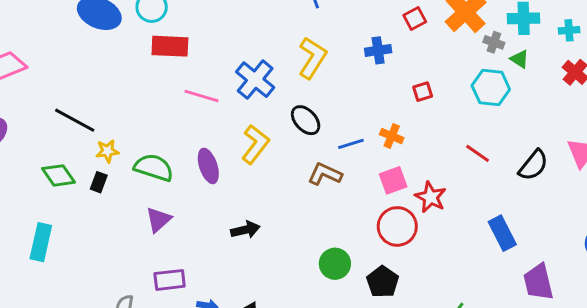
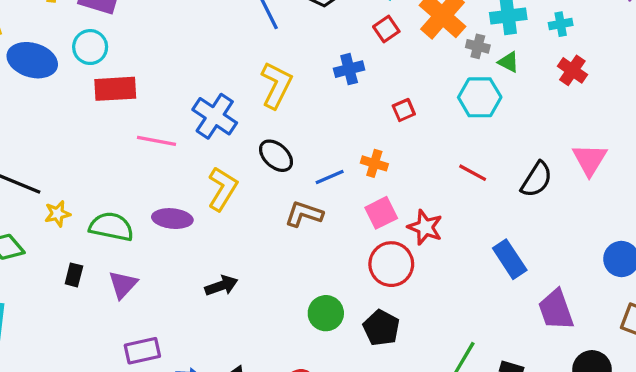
purple ellipse: (208, 166) -> (172, 219), turned -60
black rectangle: (99, 182) -> (74, 275), moved

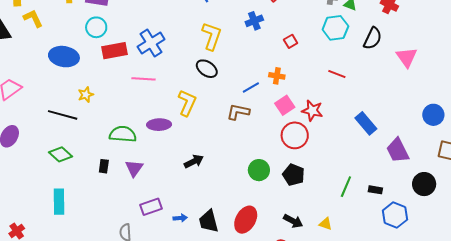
blue ellipse: (32, 60) -> (64, 57), moved
blue cross: (215, 116) -> (151, 43), moved, turned 32
black ellipse: (276, 156) -> (207, 69), moved
black semicircle: (537, 179) -> (373, 38), moved
yellow star: (58, 214) -> (86, 95), moved

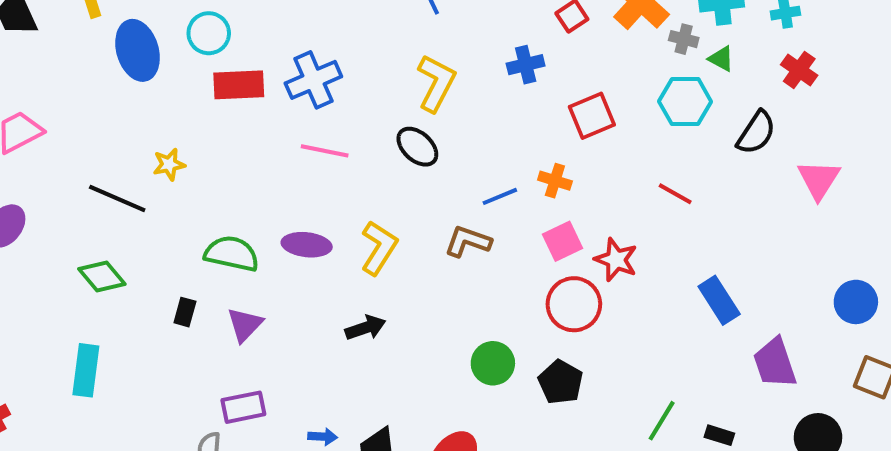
red square: (291, 41) -> (592, 116), size x1.6
blue ellipse: (64, 57) -> (138, 50), moved, turned 56
pink line: (143, 79) -> (325, 151), moved
yellow L-shape: (187, 103) -> (379, 248), moved
purple rectangle: (151, 207) -> (243, 407), moved

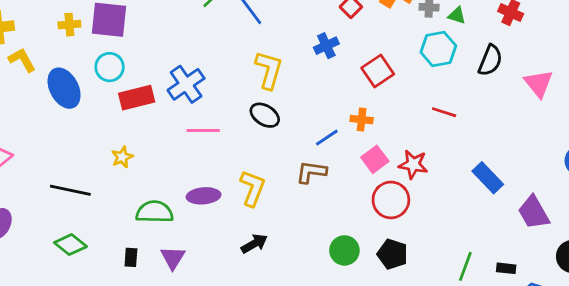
yellow star: (169, 164) -> (122, 157), moved

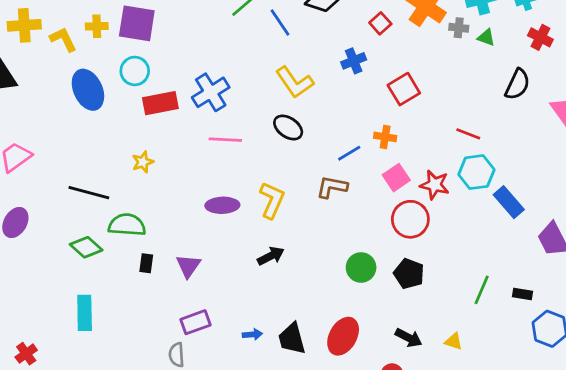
cyan hexagon: (438, 49) -> (476, 172), moved
yellow L-shape: (22, 60) -> (63, 39), moved
yellow L-shape: (269, 70) -> (295, 82), turned 126
green semicircle: (154, 212) -> (127, 225), moved

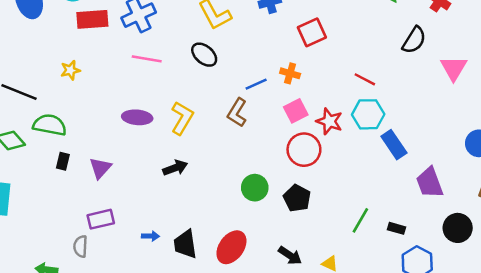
brown L-shape: (332, 187) -> (237, 113), turned -76

